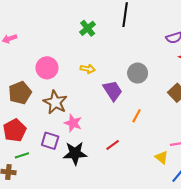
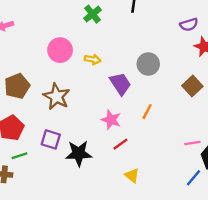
pink circle: (47, 68) -> (60, 50), moved
pink star: (73, 123) -> (111, 120), moved
yellow triangle: (162, 157) -> (132, 175), moved

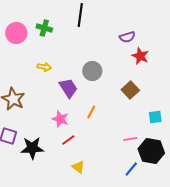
green cross: (93, 14) -> (44, 28), turned -35
pink circle: (60, 50) -> (16, 33), moved

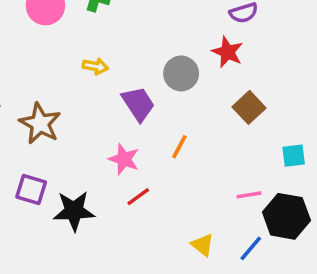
red star: (140, 56) -> (228, 52), moved
yellow triangle: (78, 167) -> (203, 245), moved

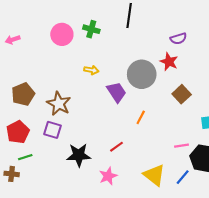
gray circle: (181, 73) -> (142, 74), size x1.4
pink star: (124, 159) -> (108, 176), moved, turned 30
purple square: (31, 189) -> (52, 130), moved
yellow triangle: (203, 245) -> (154, 175), size x1.6

